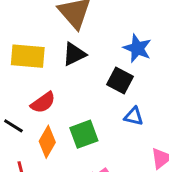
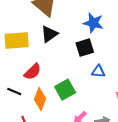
black square: (120, 80) -> (85, 48), turned -36

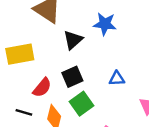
black triangle: (49, 34) -> (73, 40), moved
black square: (85, 48) -> (72, 77), moved

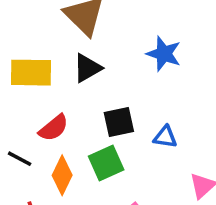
black triangle: (73, 40) -> (87, 68), moved
black square: (72, 77) -> (119, 122), moved

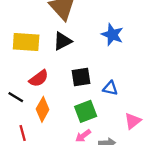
green square: (106, 163) -> (86, 111), moved

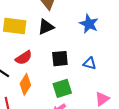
blue triangle: (110, 88) -> (90, 63), moved

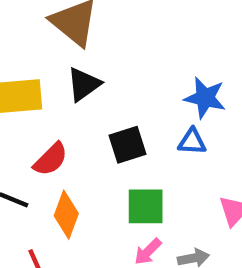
blue star: (89, 24) -> (205, 98), moved
green square: (62, 88) -> (146, 206), turned 30

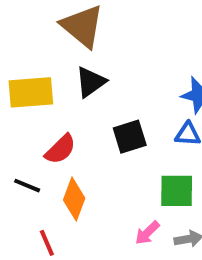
green square: (146, 206) -> (177, 191), moved

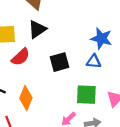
red semicircle: (60, 149) -> (21, 57), moved

